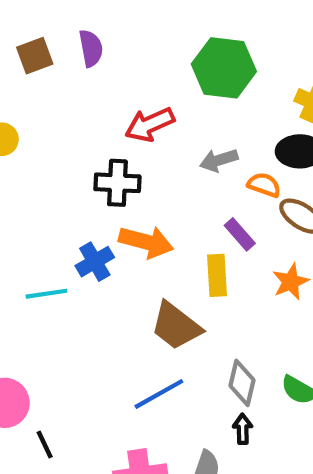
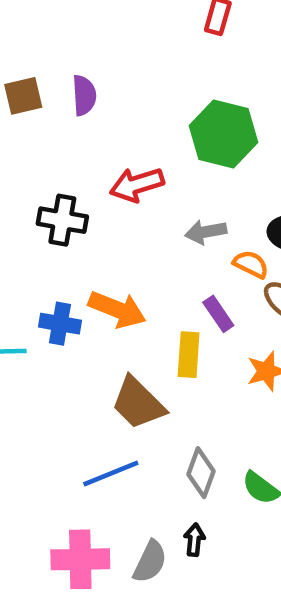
black cross: (117, 183) -> (62, 220), moved
blue cross: (95, 262) -> (60, 324), turned 33
black arrow: (243, 429) -> (194, 540), moved

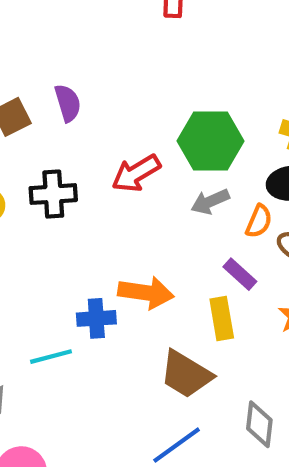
green hexagon: (224, 134) -> (210, 141), moved
black cross: (62, 220) -> (53, 194), moved
orange semicircle: (251, 264) -> (259, 221), turned 100

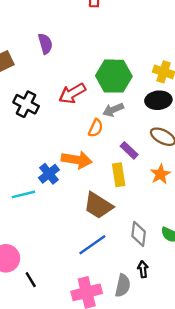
purple semicircle: (68, 103) -> (45, 44), moved
black cross: (53, 194) -> (26, 104), turned 30
orange semicircle: (259, 221) -> (96, 128), moved
blue cross: (96, 318) -> (49, 174), turned -36

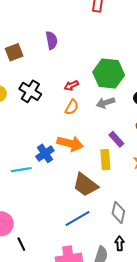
red arrow: (72, 93) -> (71, 85), size x0.6
orange semicircle: (96, 128) -> (72, 107), moved

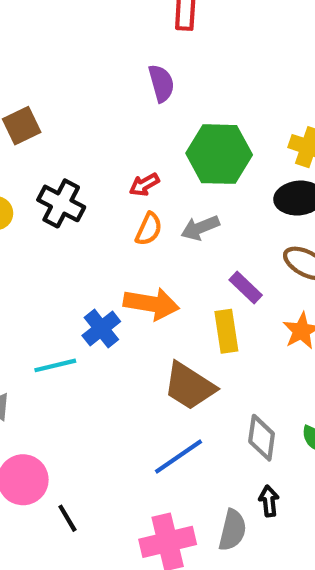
purple semicircle: (52, 40) -> (161, 83), moved
gray arrow: (106, 103) -> (200, 228), moved

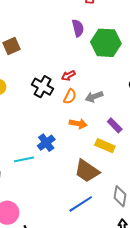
green hexagon: (219, 154) -> (106, 43), moved
black cross: (61, 203) -> (43, 87), moved
orange arrow: (151, 304) -> (78, 124), moved, size x0.7
yellow rectangle: (226, 331) -> (105, 146), turned -60

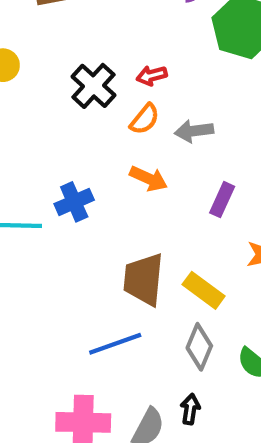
purple rectangle: (115, 125) -> (222, 200), turned 56
yellow rectangle: (105, 146) -> (204, 290), moved
brown trapezoid: (87, 171) -> (144, 279), turned 48

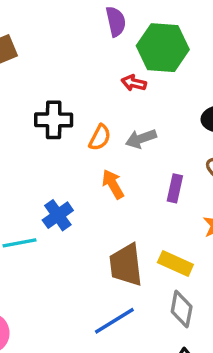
red arrow: (152, 76) -> (134, 83), moved, turned 40
black cross: (93, 86) -> (54, 120), turned -30
orange arrow: (149, 179) -> (113, 184), turned -132

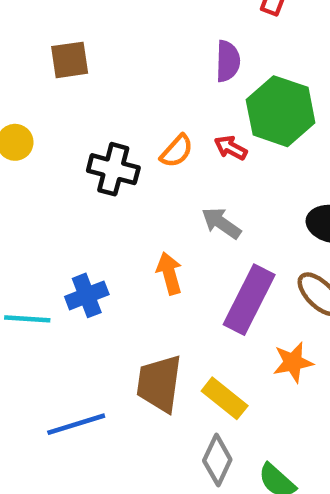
orange semicircle: (100, 138) -> (177, 151), moved
gray arrow: (141, 139) -> (221, 223), turned 40
purple rectangle: (175, 188) -> (249, 300), size x1.8
blue line: (114, 321) -> (76, 424), moved

